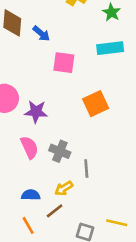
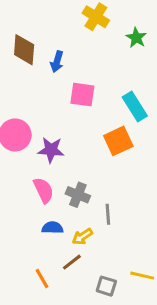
blue arrow: (41, 34) -> (57, 62), turned 66
cyan rectangle: (110, 48) -> (135, 107), moved, turned 65
blue semicircle: (31, 195) -> (52, 228), moved

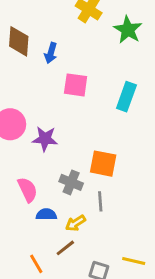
green star: (136, 38) -> (128, 30), size x1.4
cyan rectangle: (135, 107) -> (126, 97), turned 52
orange square: (118, 141) -> (103, 164), moved, turned 36
pink semicircle: (43, 190) -> (28, 190), moved

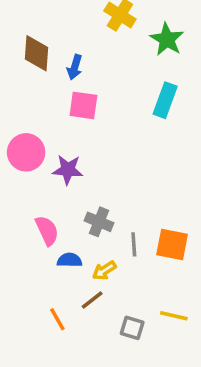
pink square: (76, 85) -> (83, 105), moved
cyan rectangle: (126, 97) -> (165, 100), moved
orange square: (103, 164) -> (172, 244), moved

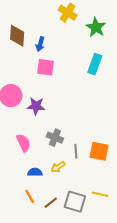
blue semicircle: (70, 260) -> (35, 172), moved
brown line: (92, 300) -> (51, 203), moved
gray square: (132, 328) -> (75, 202), size x1.5

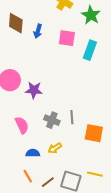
pink square: (45, 67) -> (67, 38), moved
gray line: (76, 151) -> (72, 117), moved

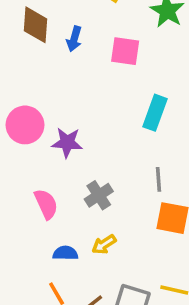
cyan rectangle: (90, 50) -> (155, 113), moved
gray line: (72, 117) -> (158, 179), moved
gray cross: (52, 120) -> (99, 195), turned 35

